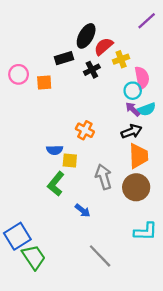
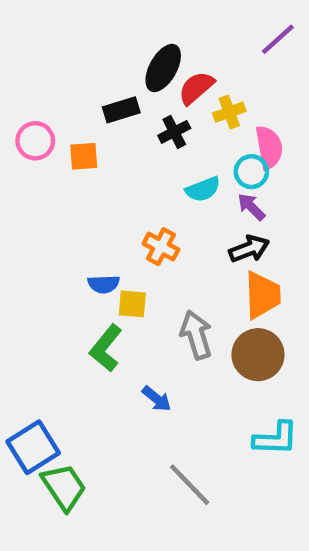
cyan semicircle: (147, 109) -> (203, 189), moved

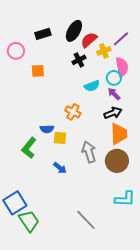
purple line: (278, 39) -> (121, 39), moved
black rectangle: (121, 110) -> (43, 34), moved
pink circle: (35, 141) -> (16, 51), moved
green L-shape: (106, 348) -> (29, 148), moved
blue arrow: (157, 399) -> (60, 168), moved

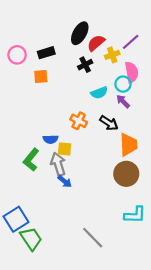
black rectangle: (43, 34) -> (46, 53), moved
black arrow: (113, 113) -> (109, 123), moved, turned 54
gray arrow: (89, 152) -> (58, 164), moved

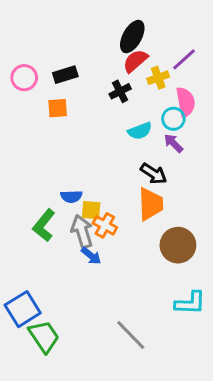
black ellipse: (80, 33) -> (132, 37), moved
orange cross: (79, 121) -> (105, 225), moved
orange trapezoid: (128, 145) -> (151, 204), moved

